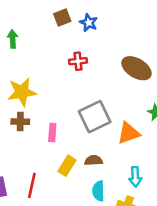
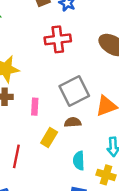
red cross: (78, 61) -> (58, 39), size x1.5
brown semicircle: (94, 160) -> (73, 122), moved

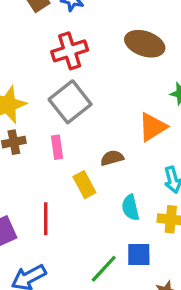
gray square: (74, 91) -> (70, 102), moved
yellow rectangle: (49, 137) -> (84, 185), turned -48

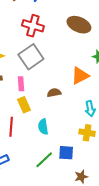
red cross: (70, 51) -> (33, 26), turned 30
yellow rectangle: (84, 185) -> (24, 105), moved
cyan semicircle: (130, 208) -> (43, 127), moved

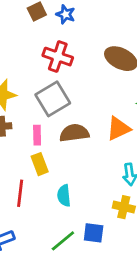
brown semicircle: (54, 93) -> (74, 133), moved, size x1.5

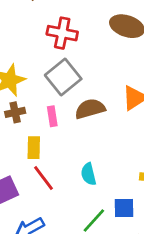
yellow rectangle: (40, 164) -> (34, 148), moved, turned 30
red line: (20, 193) -> (43, 178), turned -36

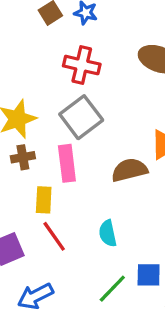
brown semicircle: (90, 109) -> (129, 170), moved
pink rectangle: (52, 116) -> (67, 163), size x1.5

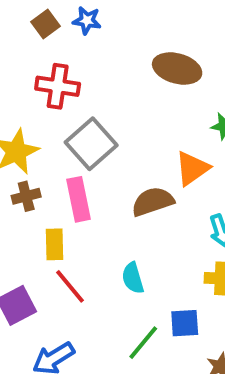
red cross: (82, 65) -> (58, 86), moved

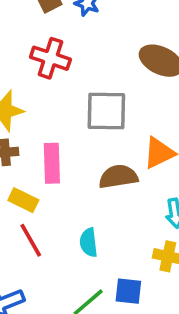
gray square: (91, 144) -> (106, 111), moved, turned 33
yellow rectangle: (54, 244) -> (23, 200), turned -72

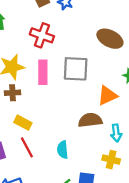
pink rectangle: (52, 163) -> (43, 72), moved
brown semicircle: (118, 177) -> (90, 120), moved

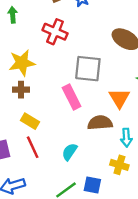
pink rectangle: (43, 72) -> (72, 97), moved, turned -30
orange triangle: (107, 96) -> (119, 98), turned -40
cyan semicircle: (63, 150) -> (70, 152), turned 36

